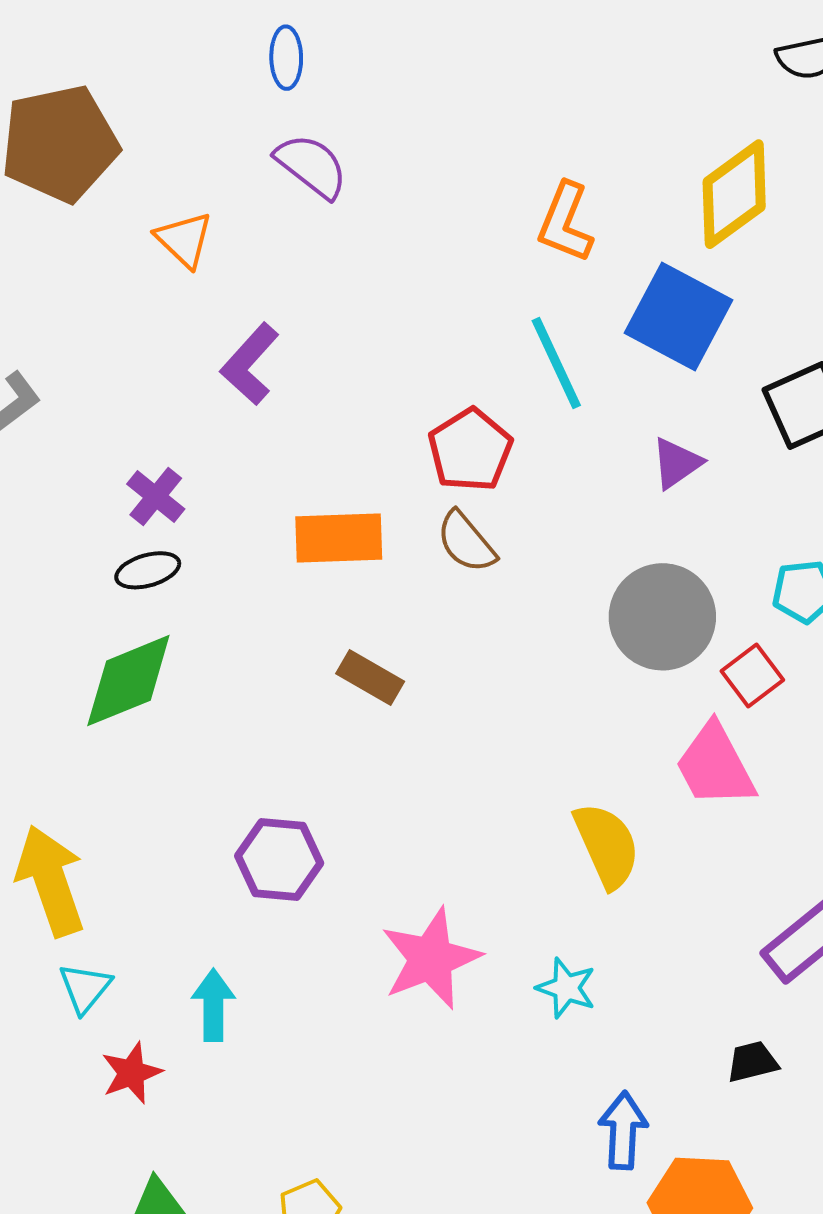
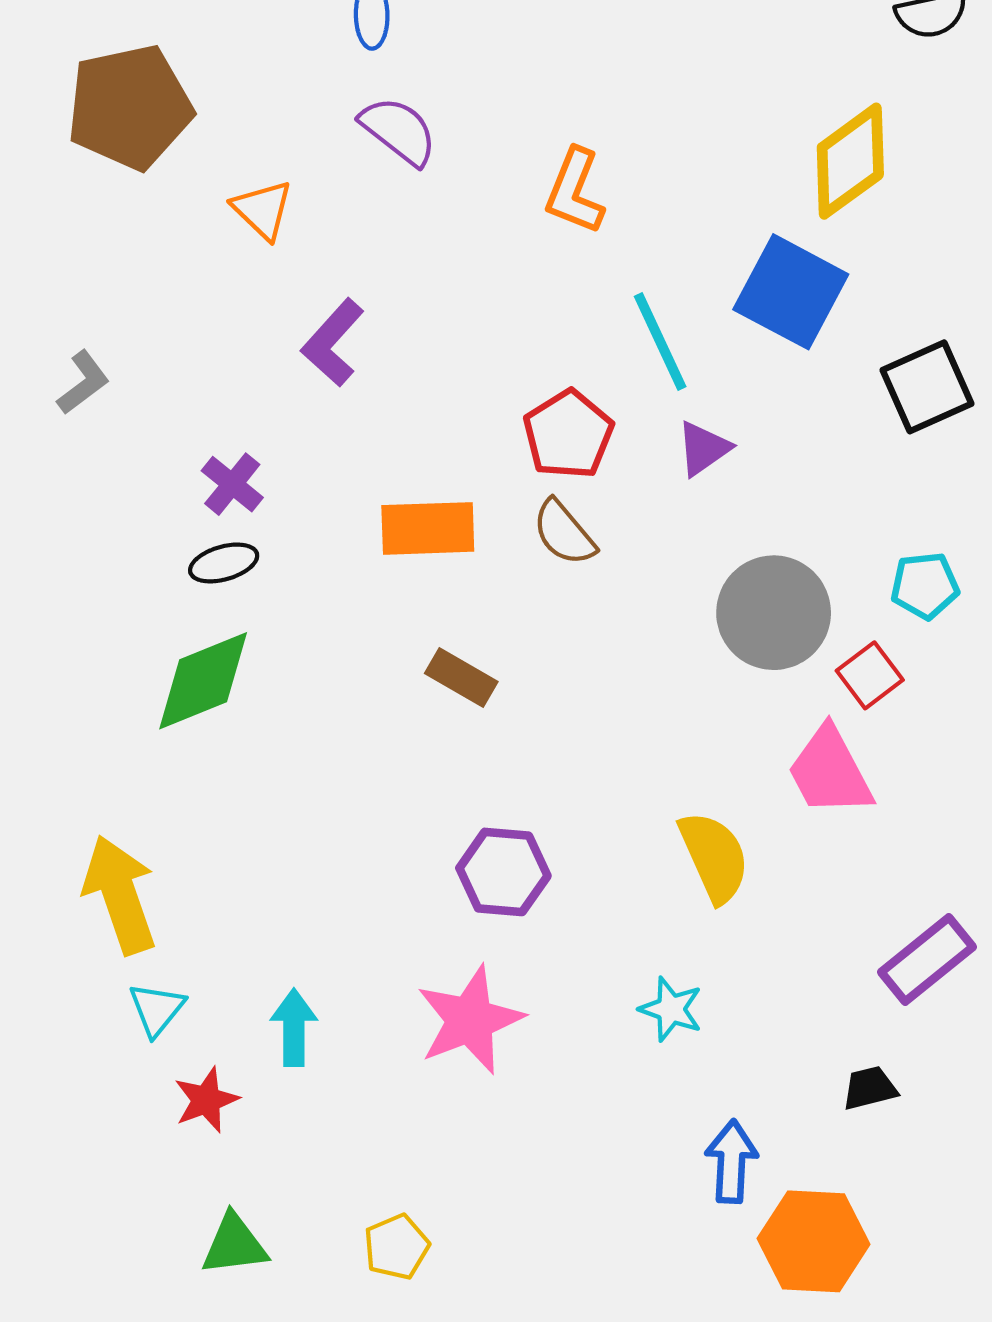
orange L-shape: (565, 222) -> (575, 191), moved
purple triangle: (677, 463) -> (703, 448), moved
purple hexagon: (279, 860) -> (503, 872), moved
pink star: (431, 959) -> (470, 1020), moved

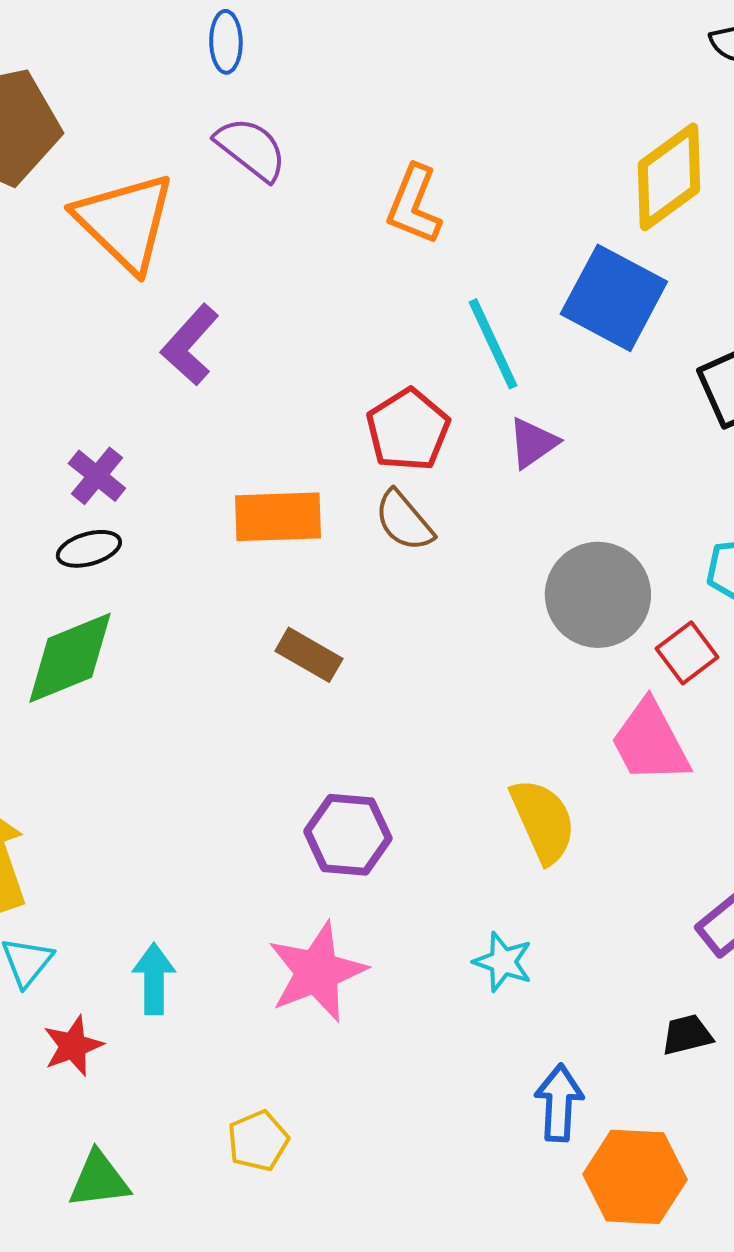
orange triangle: (263, 210) -> (125, 222), size x1.8
yellow pentagon: (397, 1247) -> (258, 1141), moved

